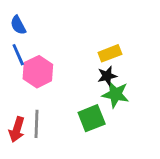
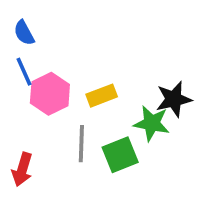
yellow rectangle: (110, 53) -> (102, 96), moved
black star: (107, 76) -> (174, 99), moved, size x1.4
gray line: (37, 124) -> (81, 144), moved

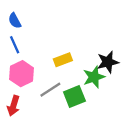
pink hexagon: (50, 94) -> (22, 74), moved
green star: (152, 123) -> (94, 77), turned -30
gray line: (81, 144) -> (50, 90), turned 55

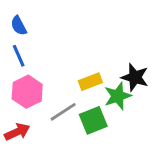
yellow rectangle: (63, 60) -> (90, 82), moved
black star: (108, 62) -> (135, 77), turned 30
red arrow: (13, 106) -> (17, 132), turned -132

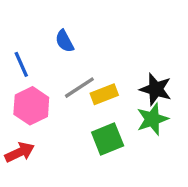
blue semicircle: (19, 26) -> (64, 41), moved
green star: (118, 96) -> (152, 119), moved
gray line: (63, 112) -> (79, 88), moved

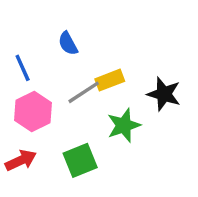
yellow rectangle: (104, 94) -> (110, 80), moved
green star: (152, 119) -> (124, 125), moved
green square: (108, 139) -> (80, 160), moved

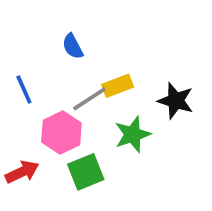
blue line: (23, 68) -> (24, 89), moved
pink hexagon: (33, 111) -> (61, 133), moved

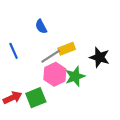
pink hexagon: (61, 133) -> (55, 74), moved
green square: (86, 172) -> (36, 98), moved

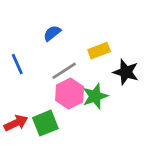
blue semicircle: (41, 27) -> (52, 33), turned 80
yellow rectangle: (67, 49) -> (99, 51), moved

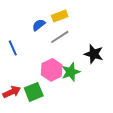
yellow rectangle: (99, 51) -> (60, 16), moved
gray line: (64, 71) -> (60, 37), moved

